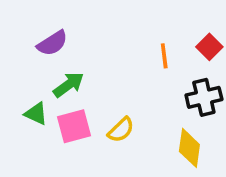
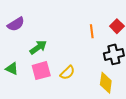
purple semicircle: (52, 43) -> (16, 24), moved
green triangle: (36, 114) -> (12, 69), moved

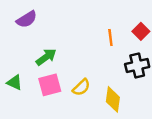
purple semicircle: (16, 24) -> (27, 19), moved
yellow diamond: (106, 83) -> (113, 99), moved

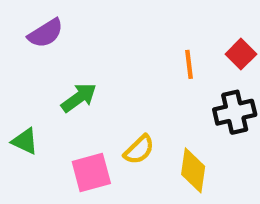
pink square: (50, 85) -> (91, 172), moved

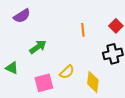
orange line: (189, 64) -> (83, 30), moved

